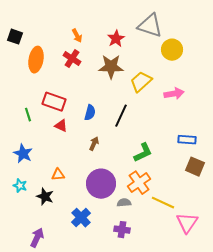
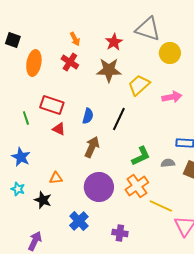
brown arrow: (94, 144) -> (92, 147), size x1.5
gray semicircle: (124, 203) -> (168, 163), moved

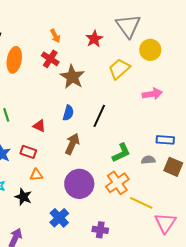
gray triangle: (148, 29) -> (128, 26), turned 36
brown star: (109, 70) -> (72, 77), moved, turned 30
yellow trapezoid: (139, 85) -> (119, 69), moved
red rectangle: (52, 105) -> (28, 152), moved, size x0.7

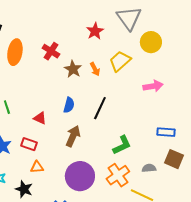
orange arrow: (55, 36) -> (95, 69), moved
brown star: (72, 77) -> (73, 69), size x0.7
gray semicircle: (148, 160) -> (149, 168), moved

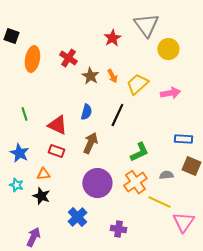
yellow trapezoid: (120, 61) -> (137, 84), moved
red triangle: (40, 118) -> (57, 125), size x1.5
red rectangle: (29, 144) -> (56, 151), moved
orange triangle: (37, 167) -> (43, 174), moved

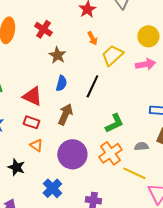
yellow circle: (168, 49) -> (148, 36), moved
brown star: (90, 76) -> (57, 55), moved
orange arrow: (112, 76) -> (92, 38), moved
orange triangle: (43, 174) -> (36, 145), moved, turned 40

